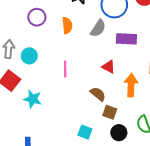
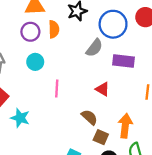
orange semicircle: (67, 25) -> (54, 29), moved
cyan circle: (29, 56) -> (35, 62), moved
orange arrow: (131, 85) -> (125, 126), moved

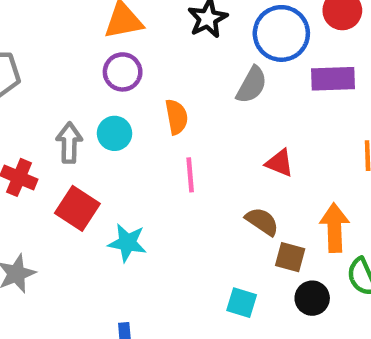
orange semicircle: (54, 29) -> (176, 117), moved
purple rectangle: (123, 61) -> (333, 79), moved
cyan circle: (35, 62) -> (114, 133), moved

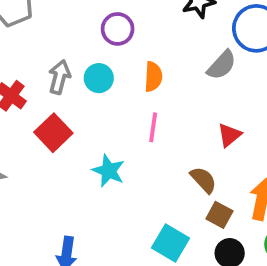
red triangle: (280, 163) -> (229, 135), turned 45
cyan star: (127, 243) -> (109, 171), moved
cyan square: (242, 303) -> (170, 243), size x1.4

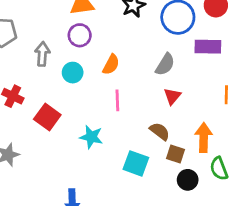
gray semicircle: (222, 65) -> (165, 64), moved
gray arrow: (59, 77) -> (42, 54), moved
orange semicircle: (153, 77) -> (111, 65), turned 35
cyan square: (170, 243) -> (136, 163), moved

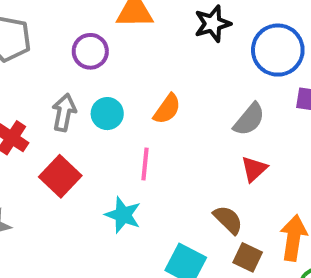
purple circle: (80, 35) -> (90, 51), moved
gray arrow: (42, 54) -> (64, 112), moved
pink line: (117, 100) -> (145, 164), moved

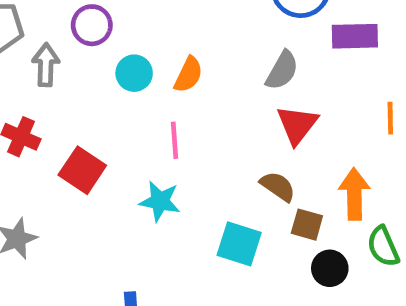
gray arrow: (64, 112) -> (46, 65), moved
cyan circle: (107, 114) -> (134, 73), moved
red triangle: (254, 169) -> (297, 125), size x1.4

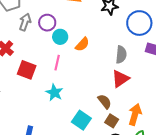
purple circle: (92, 25) -> (47, 23), moved
gray semicircle: (282, 70) -> (121, 55), turned -42
pink line: (175, 140) -> (57, 63), moved
red square: (82, 170) -> (27, 70), turned -30

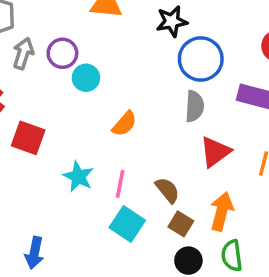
blue circle: (139, 23) -> (201, 59), moved
orange semicircle: (82, 44) -> (124, 124), moved
pink line: (57, 63) -> (120, 184), moved
red triangle: (120, 79) -> (215, 152), moved

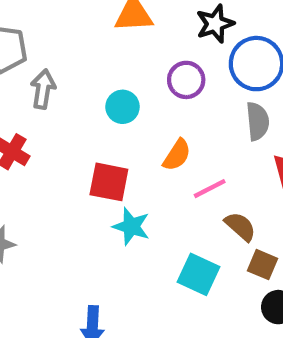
purple circle: (62, 53) -> (186, 80), moved
red square: (28, 138) -> (109, 182), moved
pink line: (120, 184) -> (210, 189), moved, turned 60

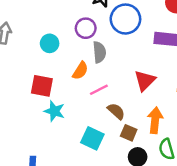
gray semicircle: (258, 121) -> (99, 52), moved

